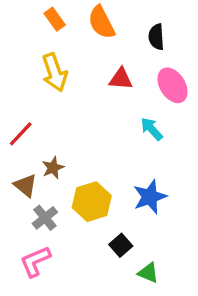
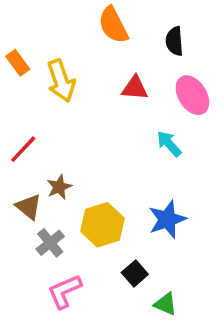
orange rectangle: (55, 19) -> (18, 63), moved
pink L-shape: (35, 261) -> (65, 291), moved

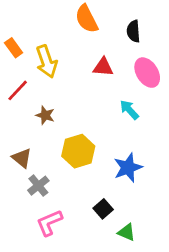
red line: (23, 149) -> (18, 90), moved
brown star: (59, 187) -> (45, 115), moved, turned -30
yellow hexagon: (102, 225) -> (78, 151), moved

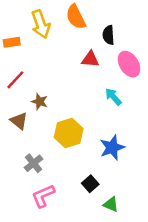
black semicircle: (133, 31) -> (108, 35), moved
orange rectangle: (14, 48) -> (12, 42), turned -63
yellow arrow: (47, 62) -> (41, 24), moved
brown triangle: (22, 158) -> (19, 121), moved

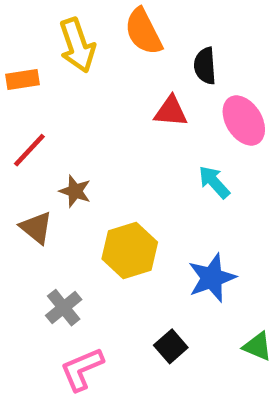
green triangle: (111, 204) -> (257, 346), moved

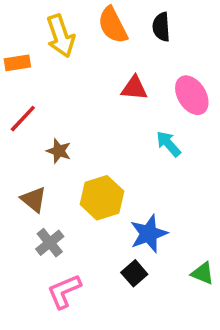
black semicircle: (205, 66) -> (161, 27), moved
brown triangle: (36, 228) -> (34, 200), moved
blue star: (212, 278) -> (149, 234), moved

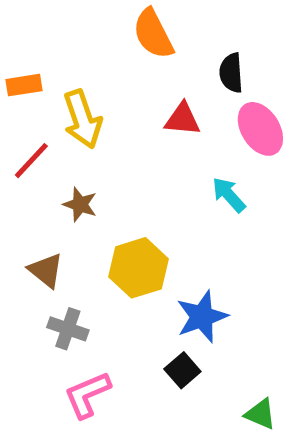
black semicircle: (161, 27) -> (231, 73), moved
yellow arrow: (61, 36) -> (82, 119), moved
gray cross: (50, 243) -> (68, 329), turned -32
green triangle: (203, 273) -> (260, 414), moved

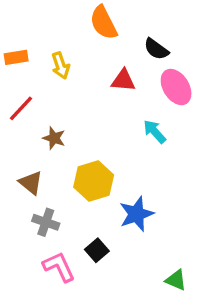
black semicircle: (231, 73) -> (156, 49), turned -50
yellow arrow: (82, 119) -> (61, 66), moved, size x0.7
black square: (182, 370) -> (97, 250), moved
pink L-shape: (87, 395) -> (59, 267), turned 88

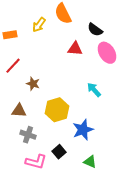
yellow arrow: (61, 66) -> (39, 25), moved, turned 56
cyan arrow: (155, 132) -> (94, 90), moved
brown triangle: (31, 183) -> (19, 111), turned -35
pink L-shape: (59, 267) -> (36, 162), turned 130
green triangle: (176, 280) -> (90, 162), moved

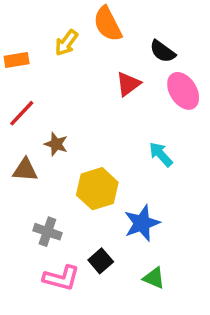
red triangle: (75, 49) -> (128, 84), turned -42
brown triangle: (19, 111) -> (25, 170), moved

